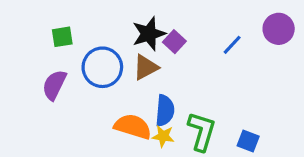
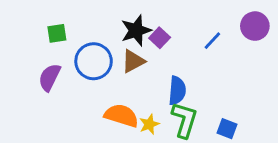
blue semicircle: (165, 111) -> (177, 91), moved
yellow star: (163, 136) -> (149, 124), turned -30

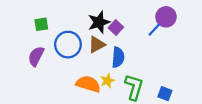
purple circle: (255, 26) -> (166, 17), moved
blue semicircle: (177, 91) -> (118, 57), moved
yellow star: (149, 124) -> (107, 81), moved

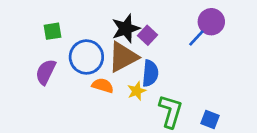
brown triangle: (97, 45) -> (123, 57), size x1.4
yellow star: (107, 81) -> (137, 91), moved
orange semicircle: (88, 84) -> (103, 86), moved, size x0.7

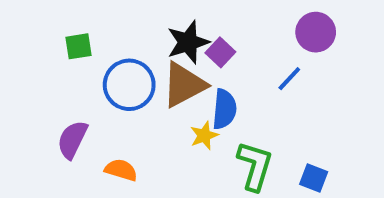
blue line: (196, 38) -> (289, 79), moved
purple semicircle: (46, 72) -> (72, 140), moved
orange semicircle: (103, 86) -> (121, 170), moved

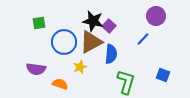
black star: (188, 42) -> (93, 21), turned 30
yellow star: (204, 135) -> (80, 67), moved
purple semicircle: (72, 140) -> (36, 69), turned -108
blue square: (314, 178) -> (163, 75), moved

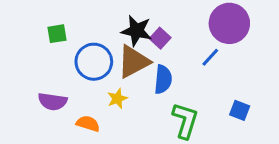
purple circle: (156, 16) -> (229, 23), size x1.4

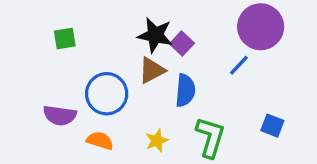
blue circle: (94, 62) -> (107, 94), moved
brown triangle: (134, 62) -> (152, 70), size x0.7
yellow star: (117, 99) -> (157, 141), moved

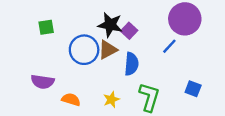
blue circle: (107, 94) -> (84, 50), moved

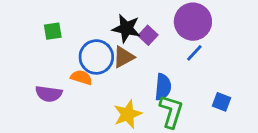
purple circle: (185, 19) -> (193, 22), moved
blue semicircle: (131, 64) -> (163, 87), moved
orange semicircle: (71, 99) -> (81, 77), moved
yellow star: (111, 99) -> (128, 114), size x1.5

